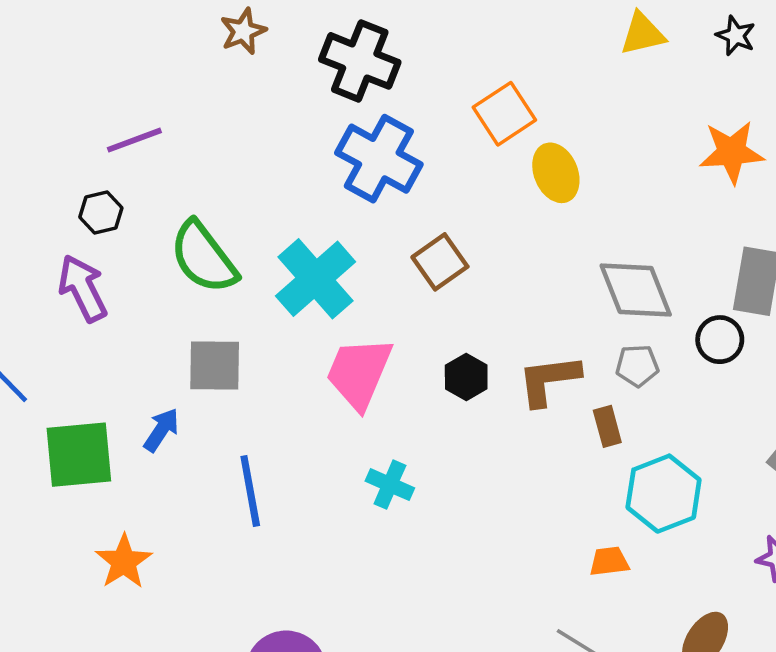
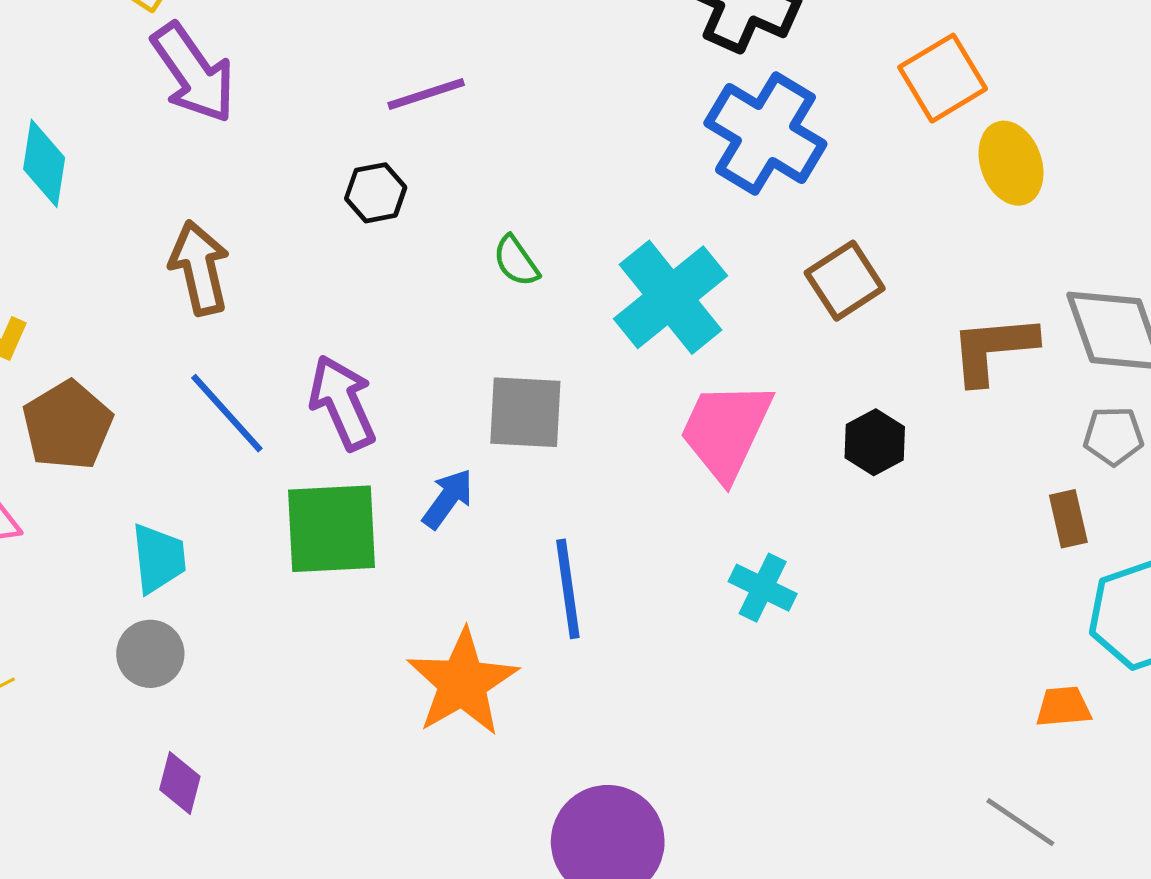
green semicircle: (204, 257) -> (516, 261), size x0.5
purple arrow: (83, 288) -> (342, 403), moved
brown L-shape: (549, 380) -> (993, 349), moved
orange star: (124, 562) -> (462, 683), moved, size x1.4

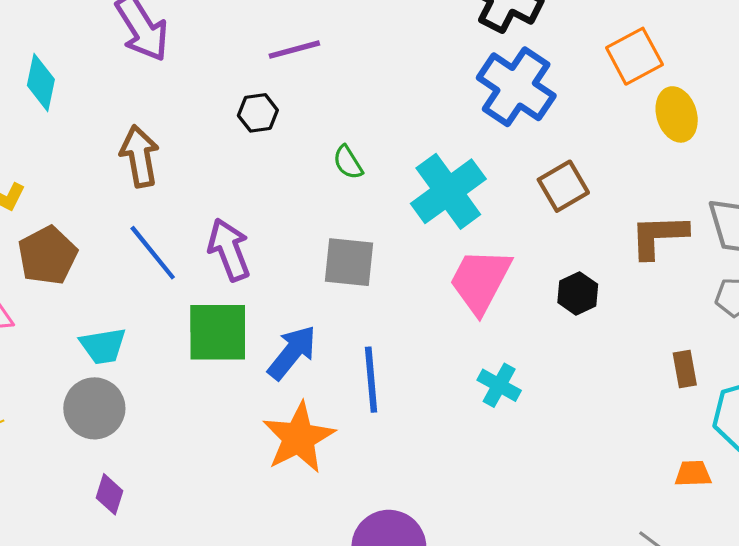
blue arrow: (448, 499) -> (292, 352), moved, size x1.4
brown rectangle: (1068, 519) -> (685, 369), moved
cyan trapezoid: (159, 558) -> (103, 346), turned 84
gray circle: (150, 654) -> (94, 408), size x1.4

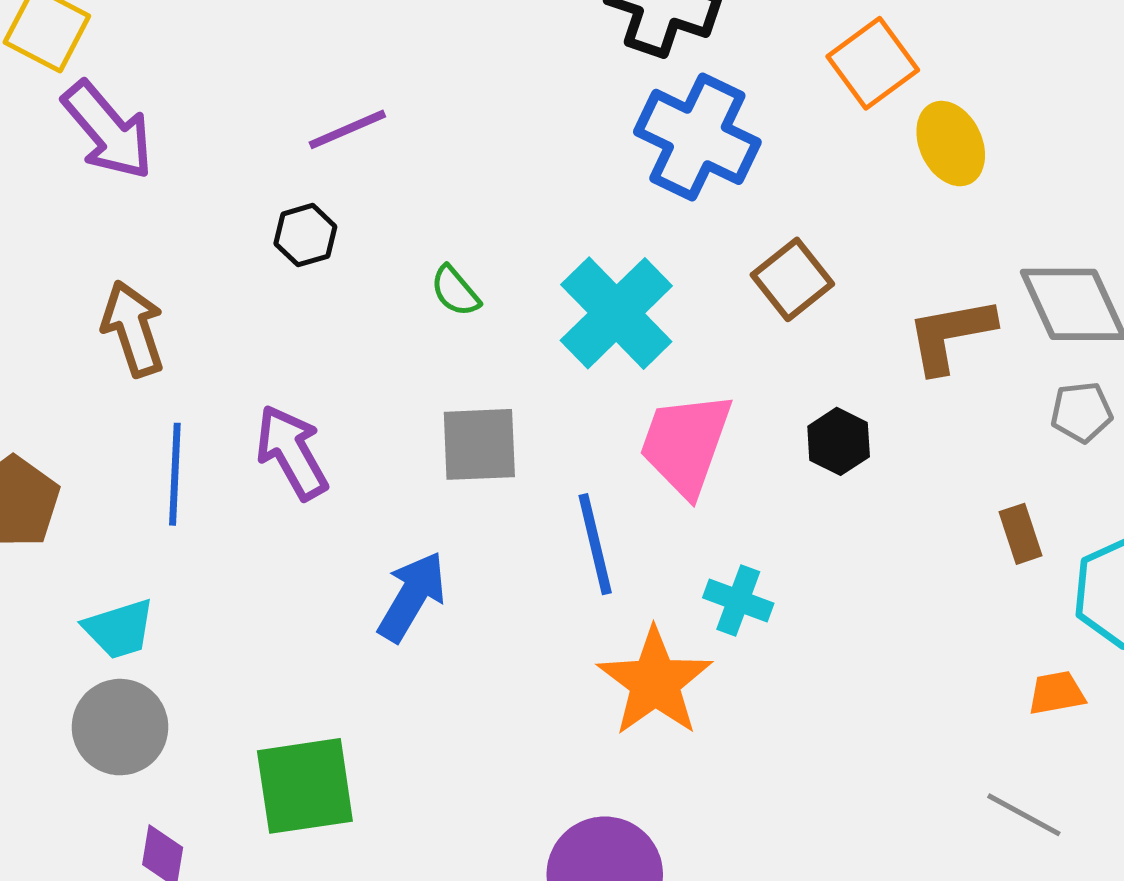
blue line: (153, 253) -> (175, 474), turned 50
green square: (218, 332) -> (305, 786), moved
blue line: (371, 380) -> (595, 544), moved
orange star: (299, 438) -> (655, 682), moved

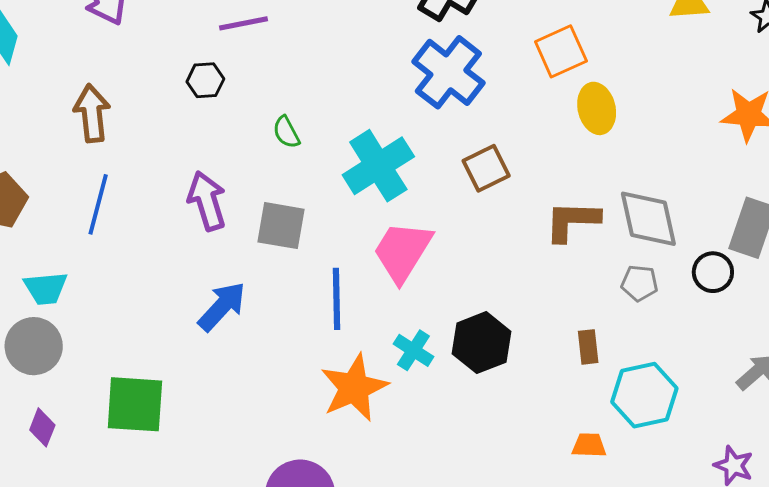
black hexagon: (839, 441) -> (481, 343), moved, size x1.5
purple arrow: (292, 452) -> (207, 201), moved

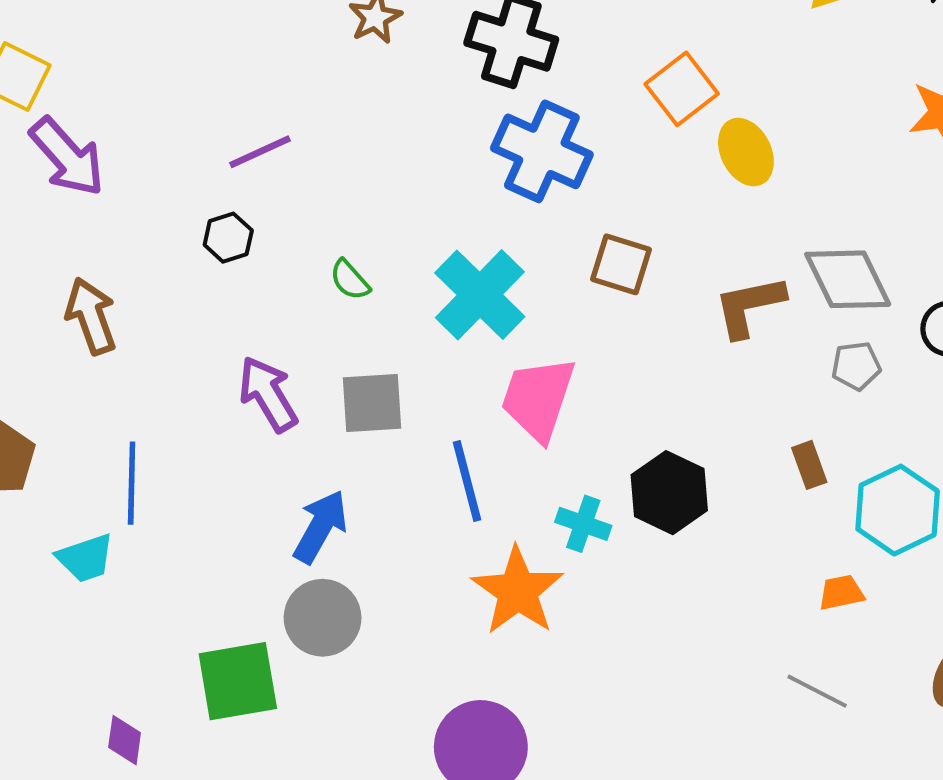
brown square: (486, 168) -> (621, 264), turned -33
blue line: (98, 204) -> (132, 483), moved
gray circle: (34, 346) -> (323, 618), moved

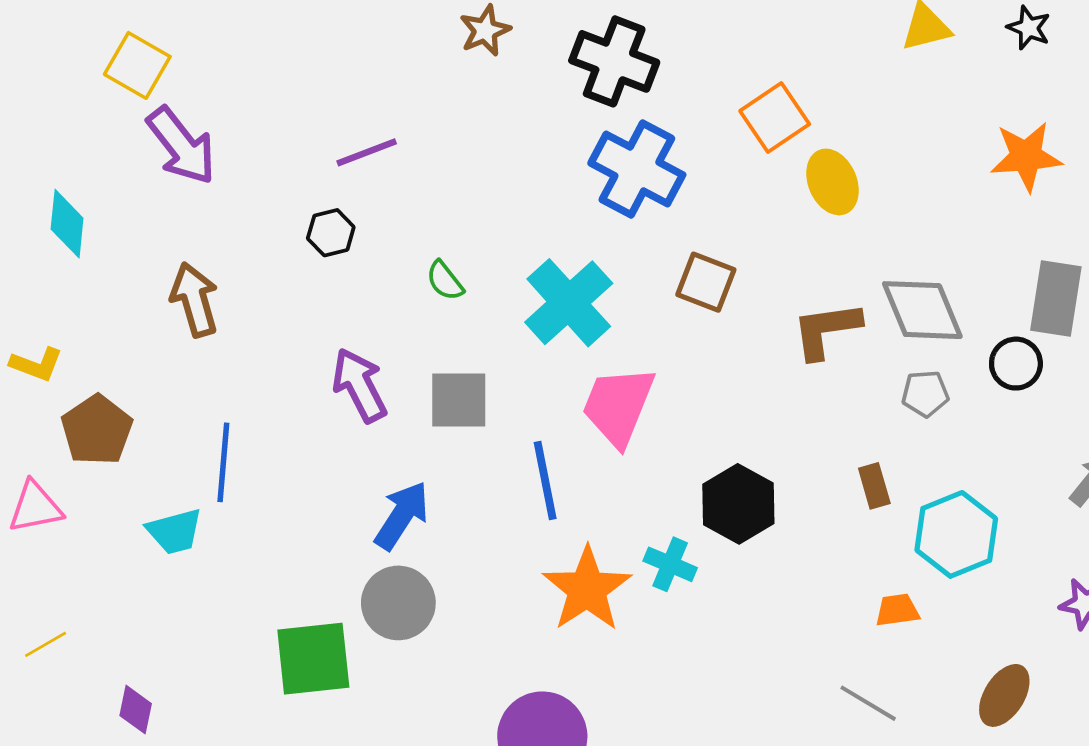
cyan cross: (583, 524) -> (670, 564), moved
purple diamond: (125, 740) -> (136, 710), moved

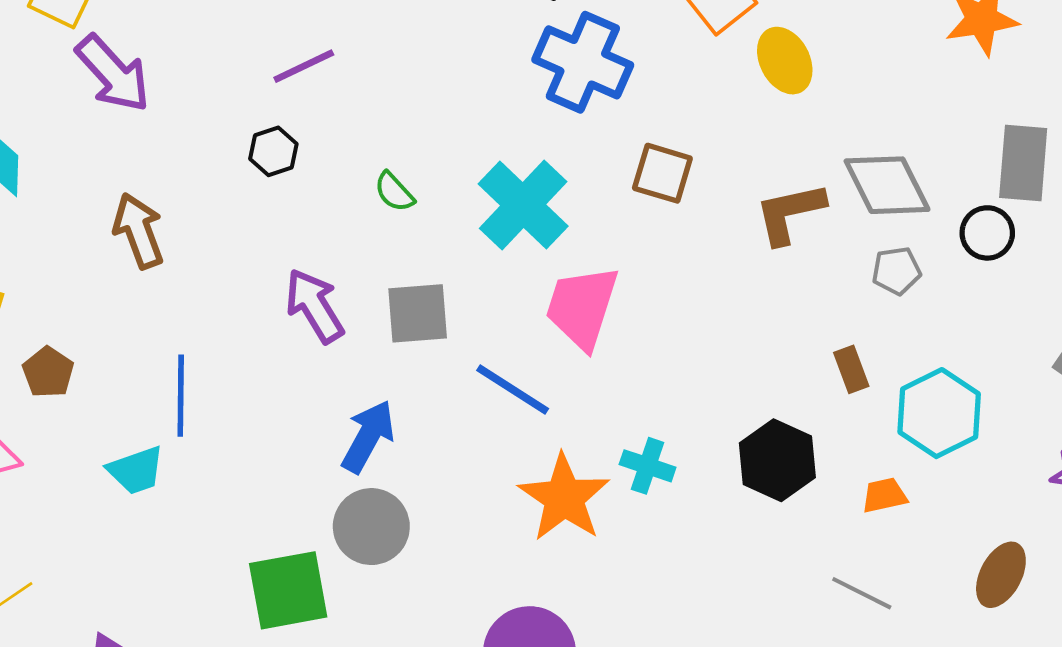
brown pentagon: (97, 430) -> (48, 372), size x0.7
blue line: (545, 481) -> (513, 390), turned -42
black hexagon: (738, 504) -> (777, 460), moved

